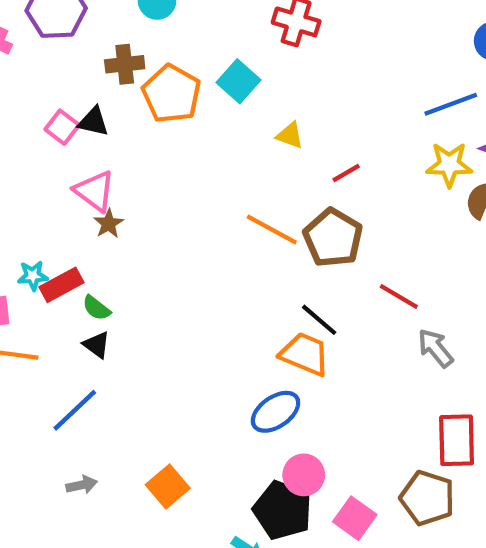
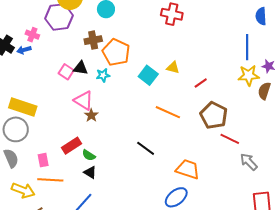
cyan square: (238, 81) -> (148, 75), moved
blue line: (451, 104) -> (247, 47), turned -65
brown pentagon: (333, 238) -> (214, 115), moved
cyan star: (33, 276) -> (103, 75), moved
black line: (319, 320) -> (146, 148), moved

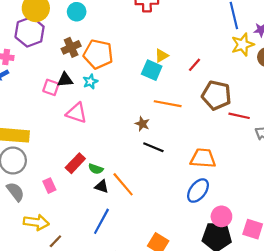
yellow triangle: (173, 67) -> (162, 56), turned -32
cyan square: (148, 75) -> (152, 70), moved
brown star: (91, 115) -> (142, 124), moved
orange line: (50, 180) -> (123, 184), moved, turned 60

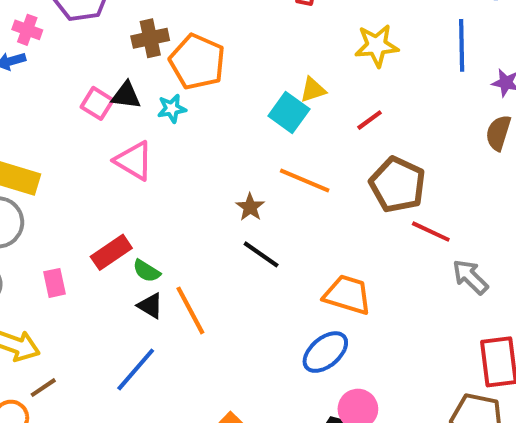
yellow star: (243, 45) -> (377, 46), moved

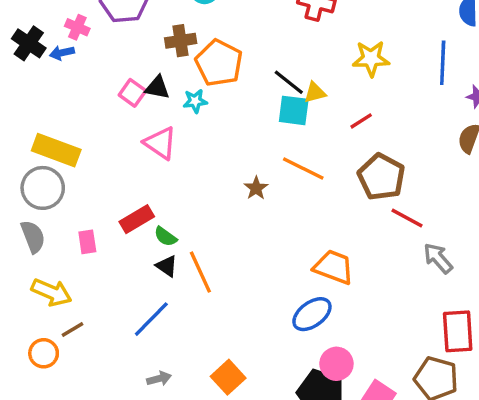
cyan square: (289, 113) -> (294, 110), turned -32
black line: (261, 254) -> (289, 82), moved

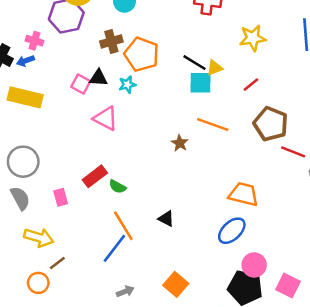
yellow rectangle: (56, 150) -> (25, 97), moved
black triangle: (167, 266) -> (166, 219), moved
orange line: (200, 272) -> (123, 226), moved

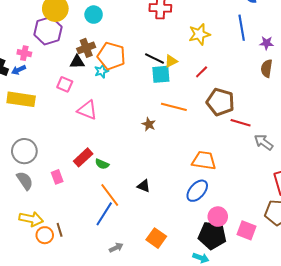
black triangle: (98, 78) -> (77, 62), moved
cyan star: (127, 85) -> (101, 71), moved
yellow arrow: (39, 237) -> (31, 219), moved
brown line: (57, 263) -> (60, 230), turned -64
orange circle: (38, 283) -> (45, 235), moved

